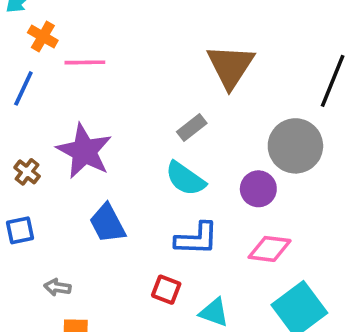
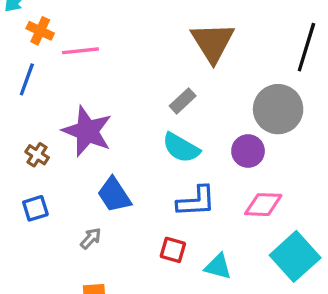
gray arrow: (57, 287) -> (91, 238), moved, turned 130

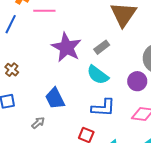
purple star: (87, 131) -> (66, 47), moved

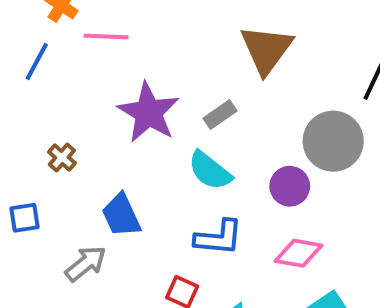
brown cross: (12, 70) -> (62, 157), moved
gray arrow: (38, 123) -> (86, 264), size x1.5

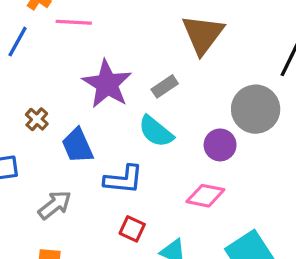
blue trapezoid: (121, 215) -> (77, 146), moved
blue L-shape: (219, 238) -> (123, 179), moved
pink diamond: (299, 253) -> (205, 196), moved

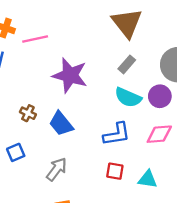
gray rectangle: (165, 86) -> (127, 64), moved
cyan semicircle: (156, 131) -> (128, 97), moved
blue L-shape: (123, 179) -> (117, 134), moved

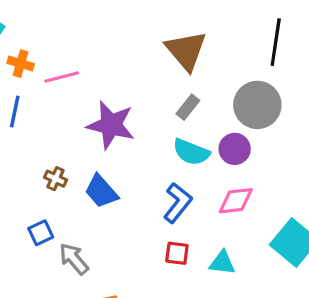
blue L-shape: (117, 134) -> (178, 203), turned -40
gray arrow: (57, 169) -> (74, 259), moved, turned -75

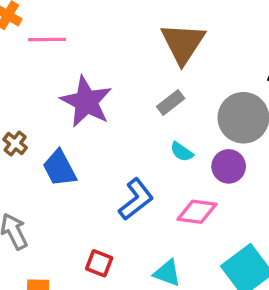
purple circle: (235, 149) -> (229, 166), moved
cyan semicircle: (191, 152) -> (182, 152), moved, size x0.6
red square: (177, 253) -> (99, 263), moved

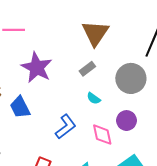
purple circle: (229, 166) -> (126, 121), moved
pink diamond: (197, 212) -> (102, 135), turned 70

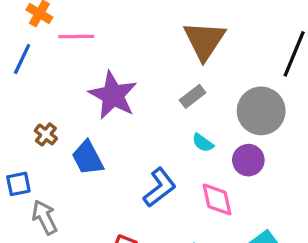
purple circle: (126, 121) -> (248, 160), moved

